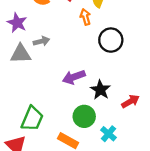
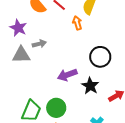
black circle: (111, 40) -> (100, 57), moved
green circle: (84, 116) -> (56, 108), moved

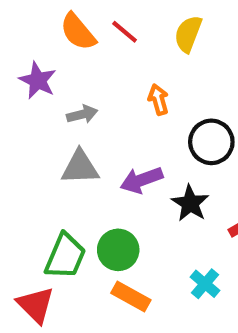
orange arrow: (77, 23) -> (158, 100), moved
gray triangle: (21, 55) -> (80, 167), moved

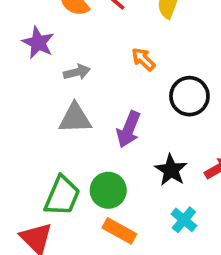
orange arrow: (158, 100) -> (143, 59), turned -30
purple arrow: (141, 180) -> (129, 129), turned -48
black star: (190, 203) -> (171, 170), moved

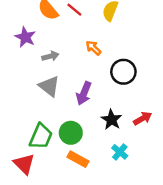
gray triangle: (75, 118) -> (49, 86), turned 40

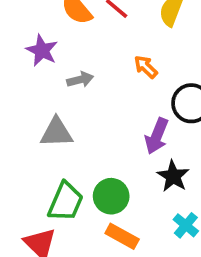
gray triangle: (49, 86) -> (56, 132), moved, turned -40
purple arrow: (84, 93) -> (157, 136), moved

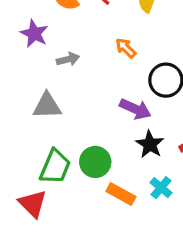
purple arrow: (157, 136) -> (135, 109), turned -88
orange rectangle: (122, 236) -> (121, 194), moved

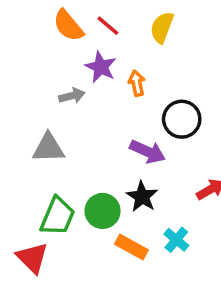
purple star: (34, 34) -> (101, 67), moved
orange arrow: (126, 48) -> (137, 83), turned 35
black star: (150, 144) -> (142, 197), moved

